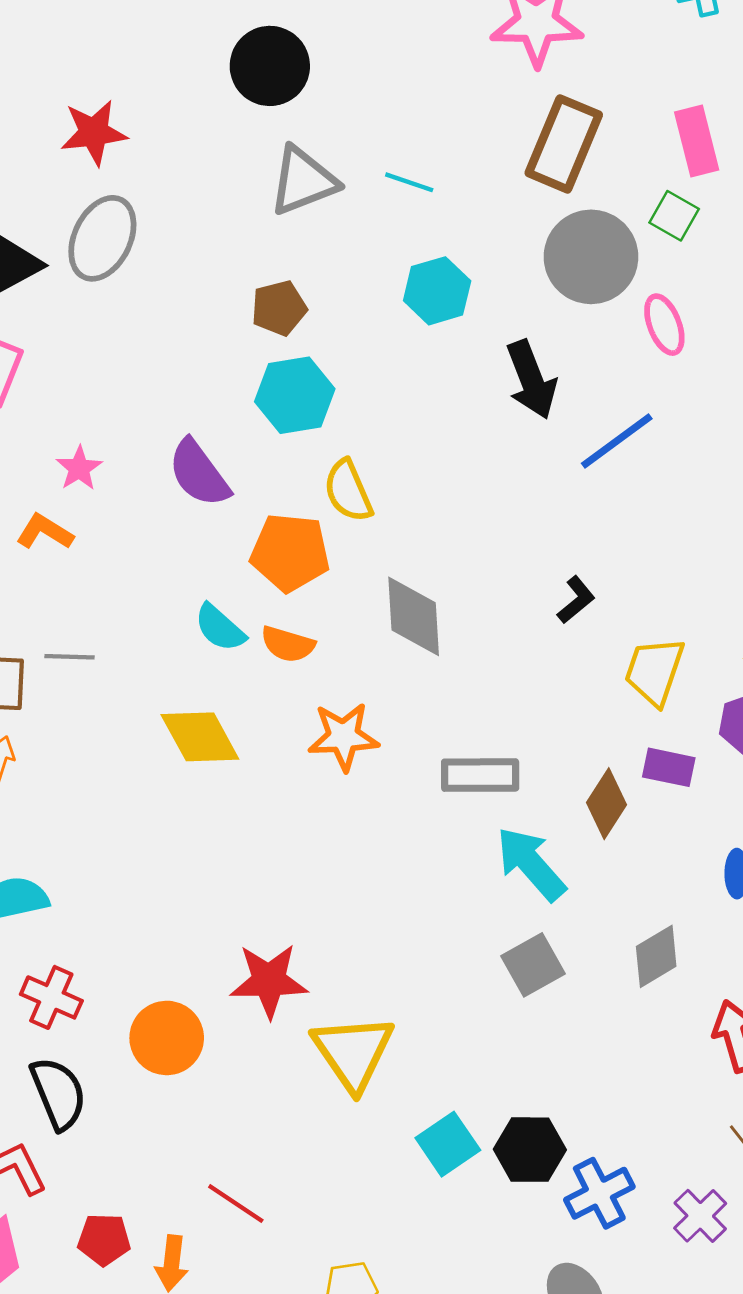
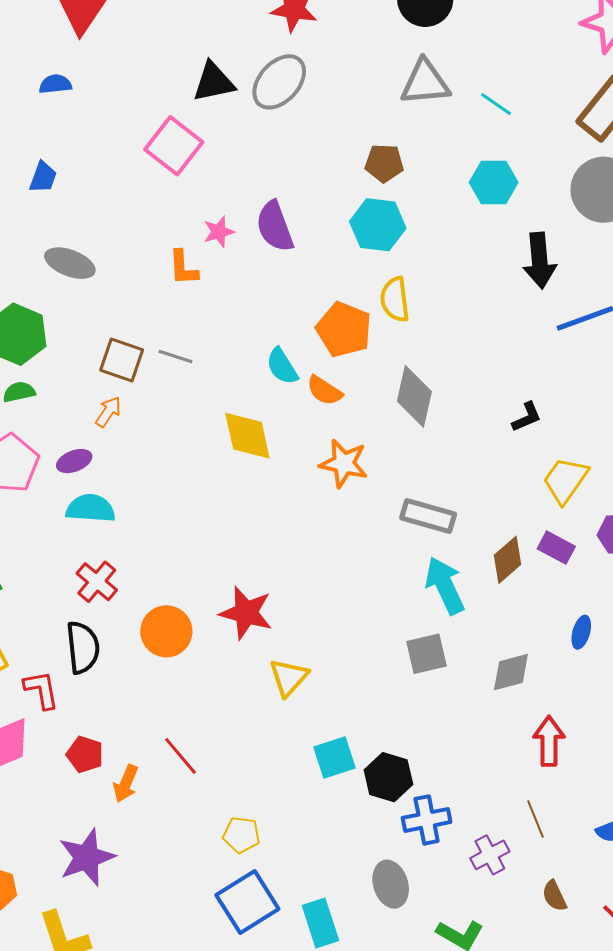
purple semicircle: (199, 473) -> (275, 226), moved
orange L-shape: (45, 532) -> (183, 268), turned -141
yellow triangle: (353, 1052) -> (289, 677), size x0.7

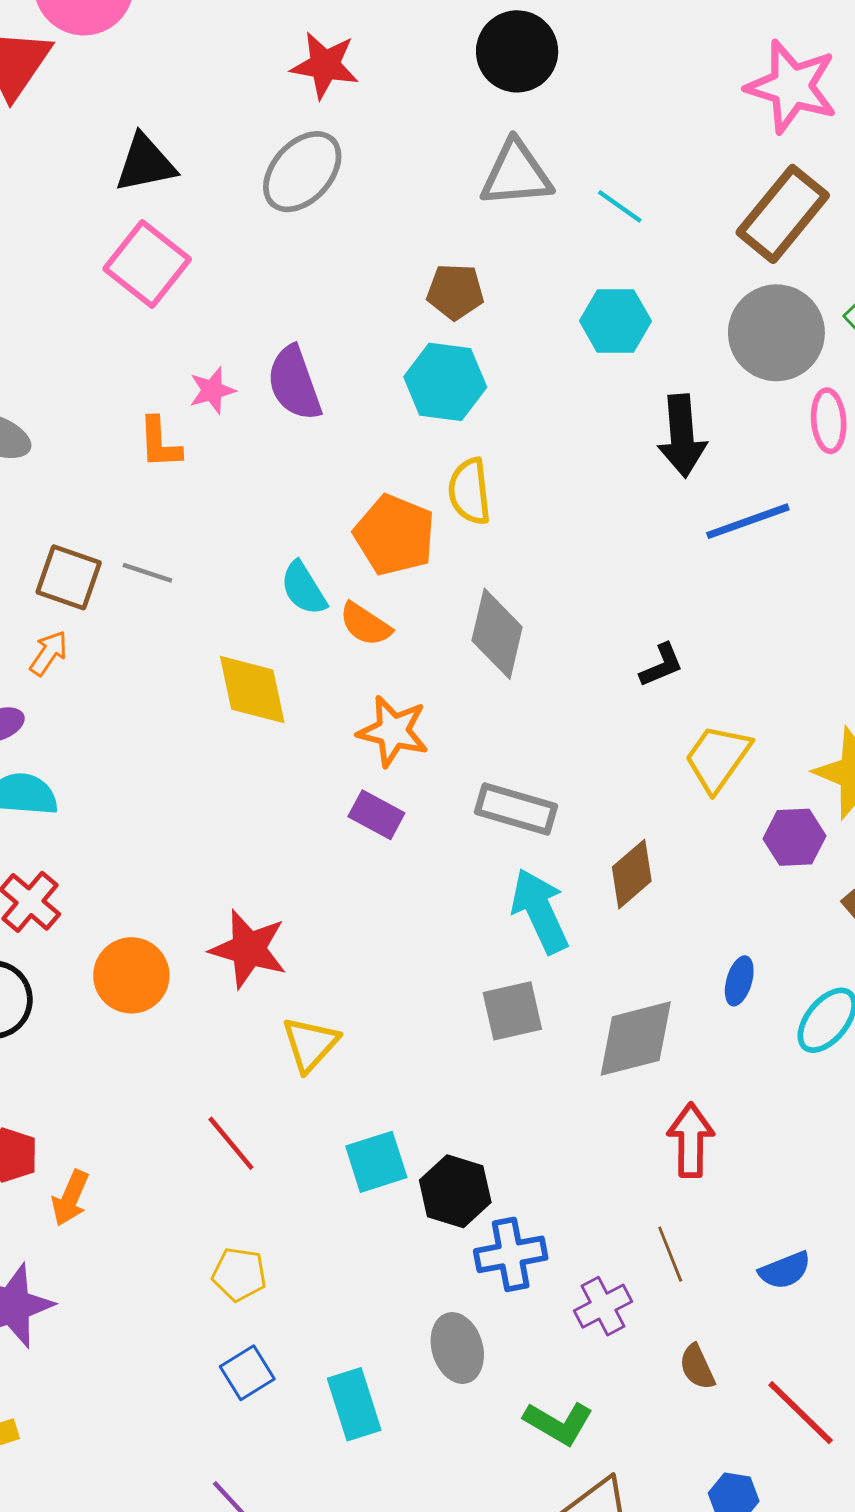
black triangle: (214, 82) -> (145, 163), moved
purple rectangle: (556, 548) -> (376, 815), moved
gray diamond: (511, 672) -> (636, 1039), size x1.4
red line: (180, 756) -> (231, 1143), moved
blue square: (247, 902) -> (247, 1373), size x0.6

